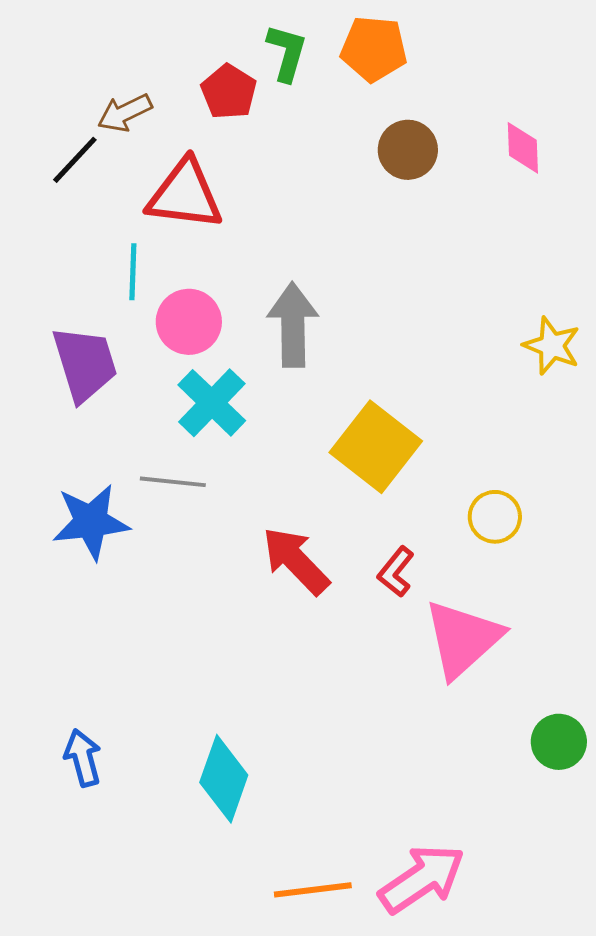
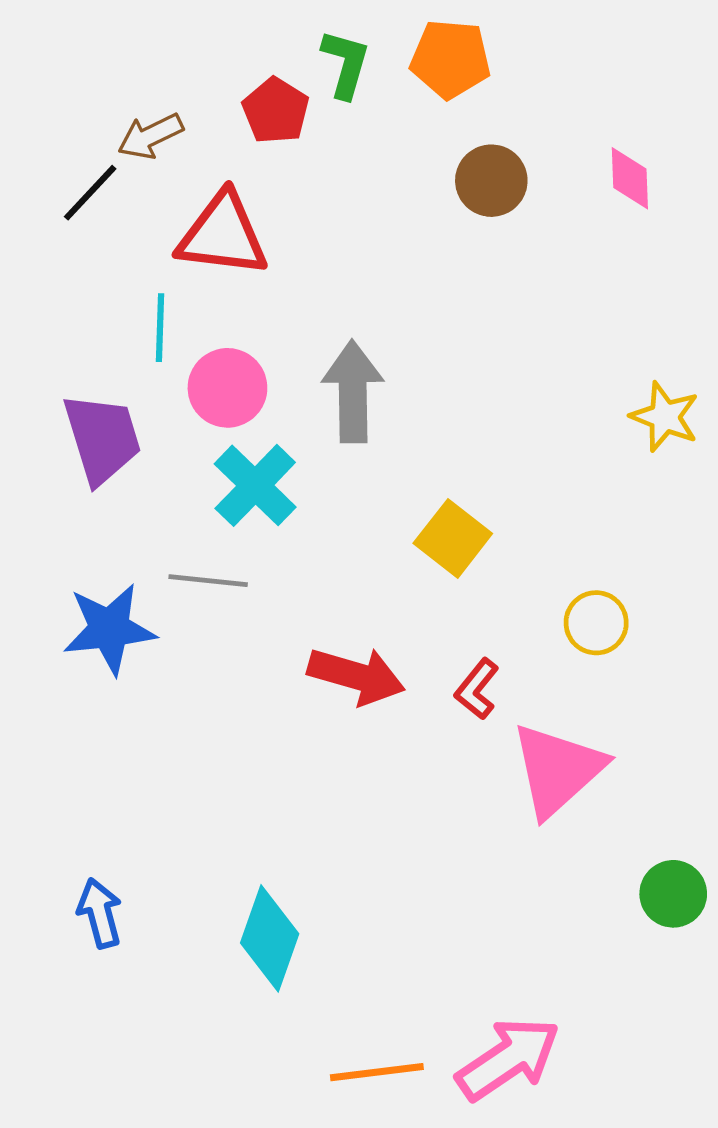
yellow square: (376, 447) -> (453, 538), size x0.7
red arrow: (296, 561) -> (356, 676), turned 150

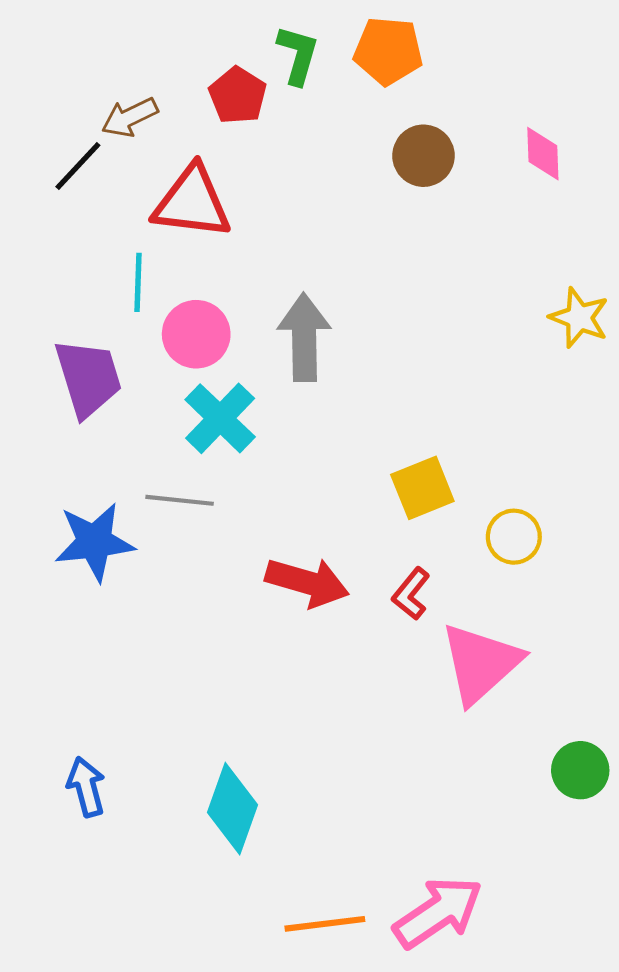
yellow star: (665, 417) -> (579, 318), moved
yellow square: (453, 538) -> (422, 488), moved, turned 30

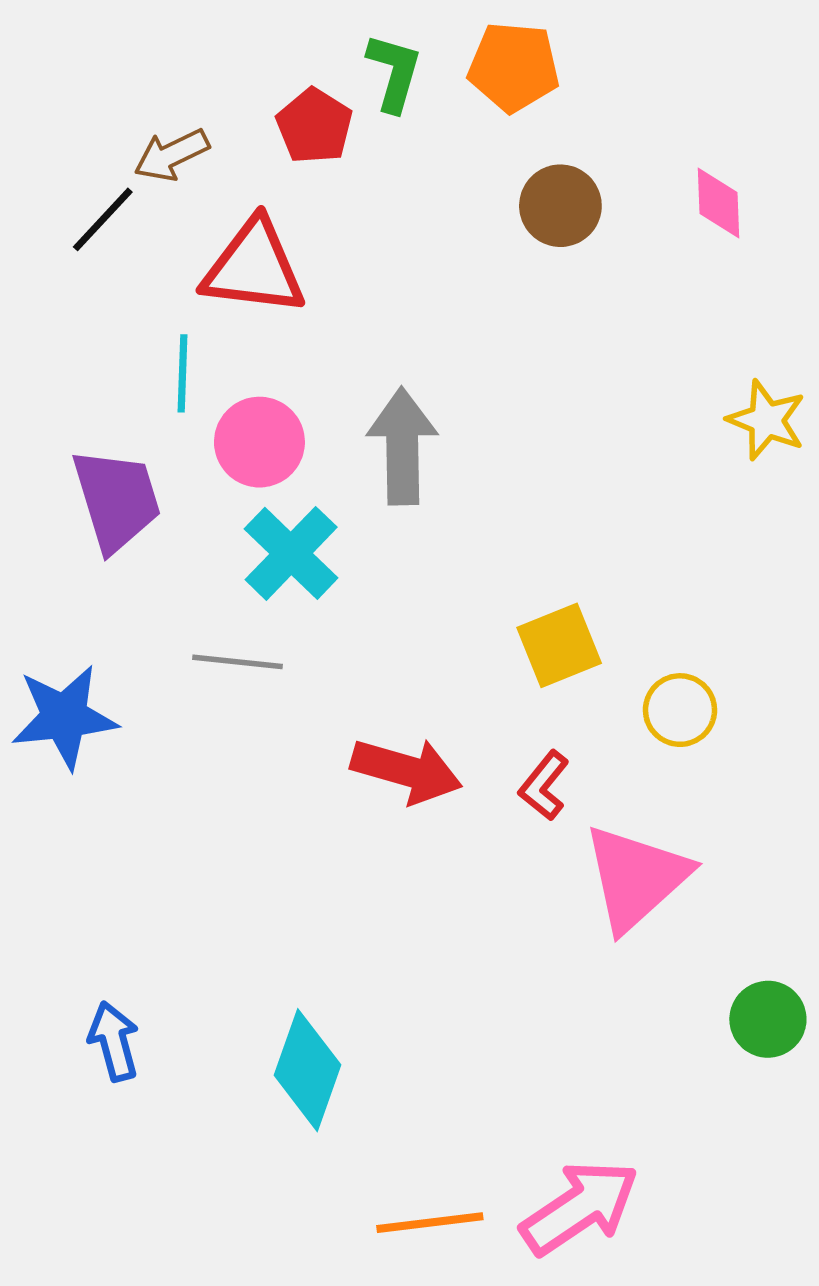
blue star: (94, 542) -> (64, 717), moved

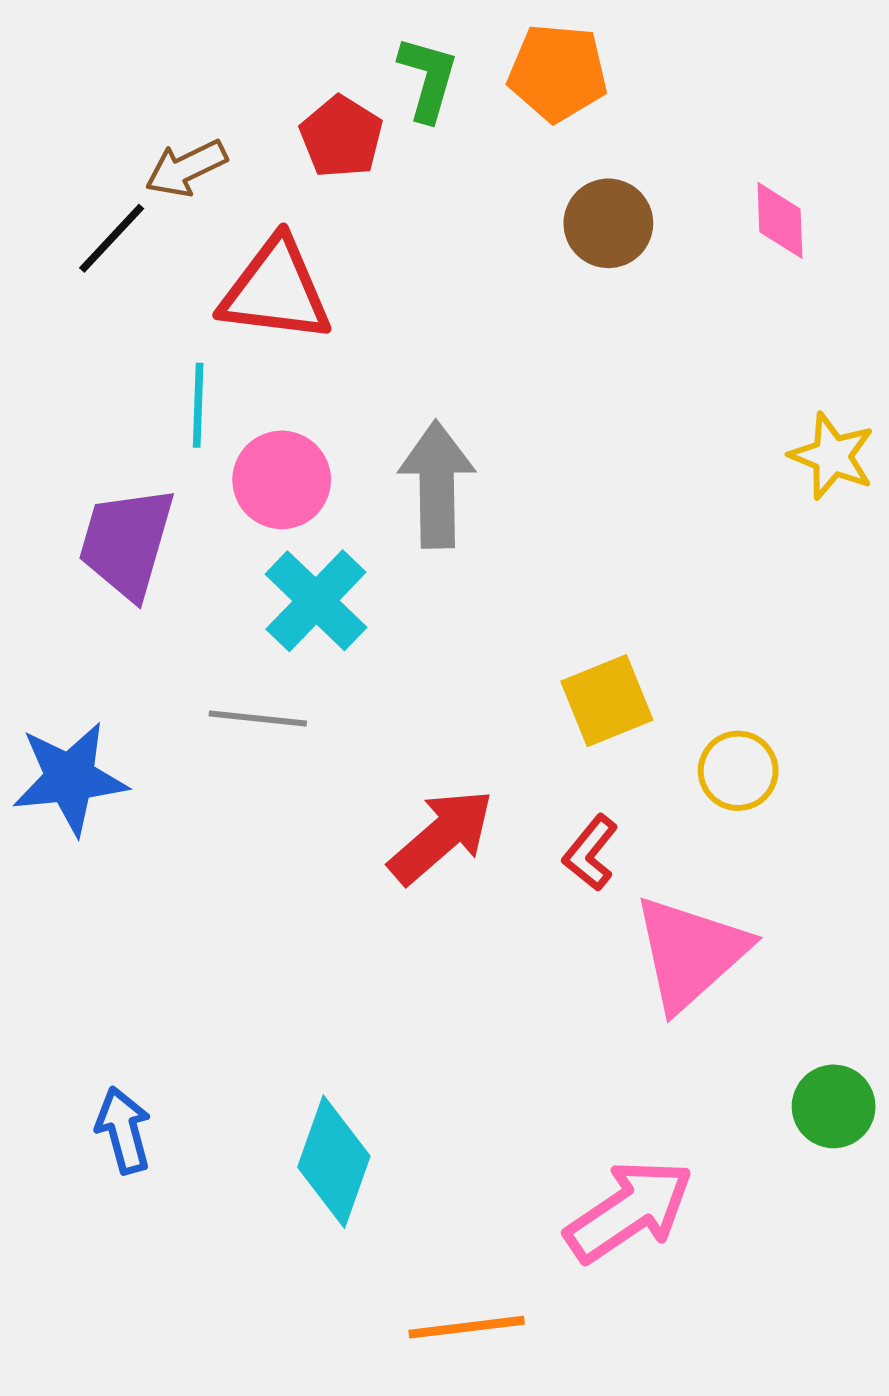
purple trapezoid: (117, 500) -> (127, 543), turned -147
red arrow: (407, 771) -> (441, 836), turned -57
pink arrow: (580, 1208) -> (629, 1211), moved

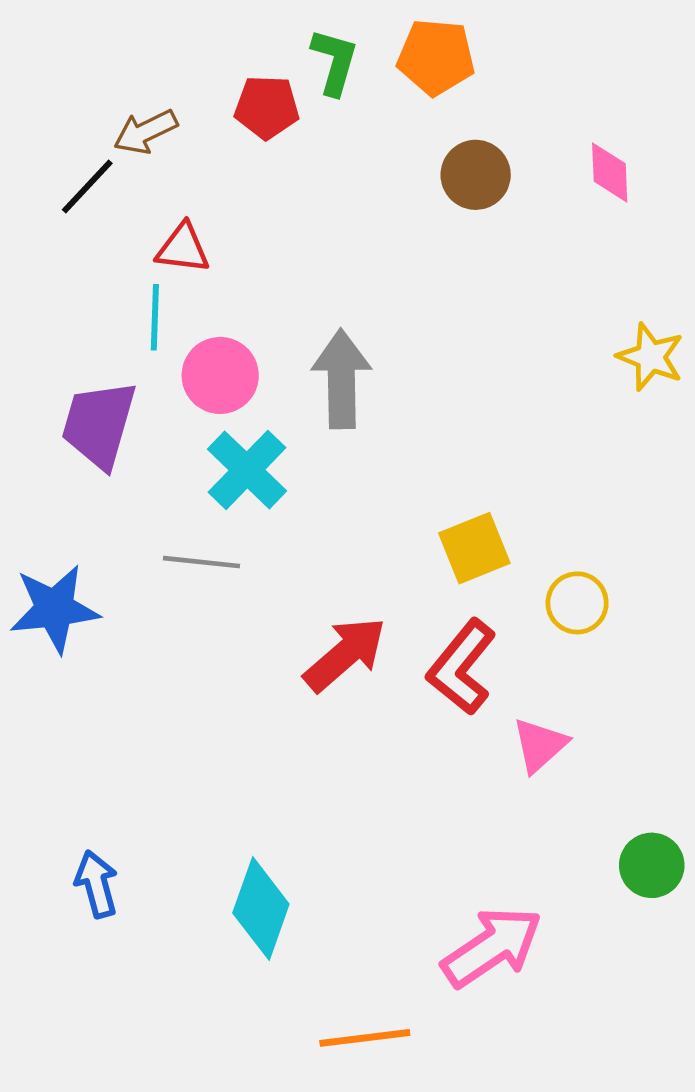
red pentagon: (341, 137) -> (267, 107), turned -30
red triangle: (276, 290) -> (183, 248), moved, size x0.6
red L-shape: (590, 853) -> (462, 667), size x1.6
pink triangle: (690, 953) -> (540, 745), size x0.6

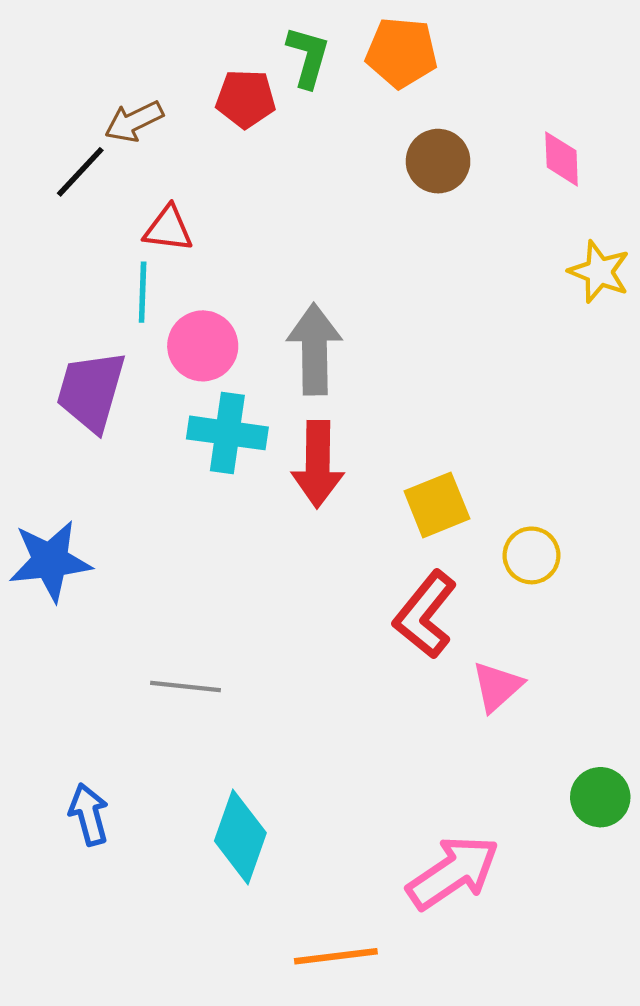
yellow star: (651, 357) -> (599, 272), moved
cyan cross: (247, 470) -> (227, 433), turned -36
gray line: (202, 562) -> (186, 687), moved
red arrow: (345, 654) -> (318, 464), moved, turned 132

